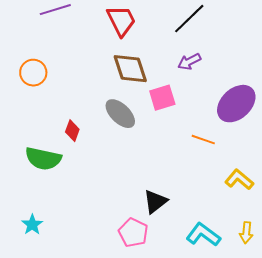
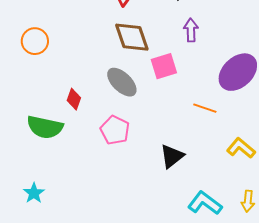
purple arrow: (189, 62) -> (191, 30), turned 115
black triangle: (155, 202) -> (172, 156), moved
pink pentagon: (133, 233) -> (115, 130), moved

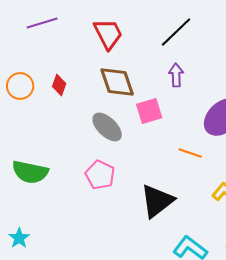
red diamond: (74, 99) -> (59, 85), moved
black triangle: (172, 156) -> (157, 201), size x1.4

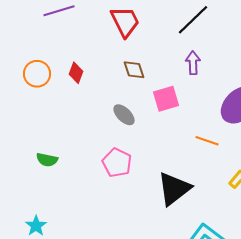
brown diamond: (117, 82) -> (134, 70), size x0.6
gray ellipse: (107, 127) -> (124, 115), size x0.7
green semicircle: (30, 172) -> (47, 160), size x0.6

